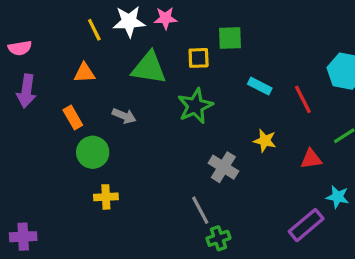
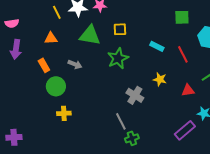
green square: (230, 38) -> (182, 17), moved

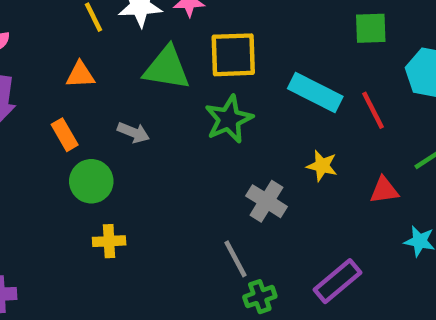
yellow square: (120, 29) -> (233, 55), size x1.6
cyan rectangle: (157, 46) -> (315, 93), size x1.6
purple rectangle: (185, 130) -> (337, 281), moved

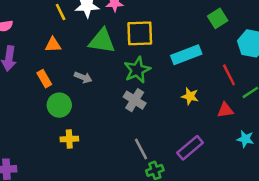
green square: (371, 28) -> (218, 18), turned -30
cyan rectangle: (315, 93) -> (186, 55), turned -48
red line: (373, 110) -> (229, 75), moved
gray cross: (267, 201) -> (135, 100), moved
purple rectangle: (337, 281) -> (190, 148), moved

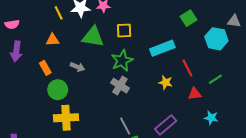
yellow square: (140, 33) -> (124, 31), size x0.7
red line: (229, 75) -> (187, 68), moved
yellow cross: (69, 139) -> (66, 118), size x1.6

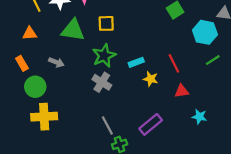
cyan rectangle: (162, 48) -> (136, 62), moved, size x0.6
green line: (215, 79) -> (213, 60), moved

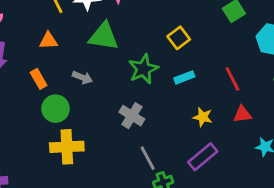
yellow square: (106, 23) -> (179, 38), moved, turned -35
yellow star: (151, 79) -> (203, 117), moved
gray cross: (102, 82) -> (132, 116), moved

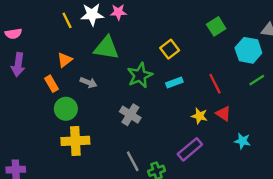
orange triangle: (48, 41) -> (65, 60), moved, turned -35
red triangle: (242, 114) -> (223, 114), turned 42
yellow star: (203, 117) -> (199, 116), moved
gray line: (148, 158) -> (133, 161), moved

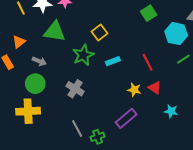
yellow square: (170, 49) -> (100, 33), moved
green circle: (66, 109) -> (35, 84), moved

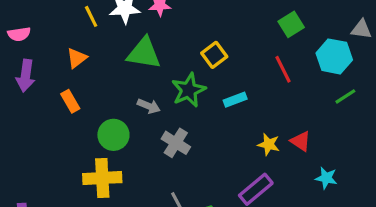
orange triangle: (19, 42) -> (77, 58), moved
gray arrow: (39, 61) -> (149, 106), moved
red line: (148, 62) -> (283, 69), moved

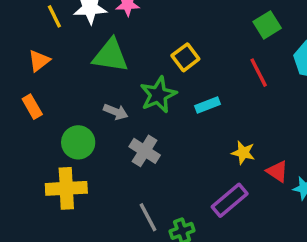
red triangle: (301, 141) -> (277, 171), moved

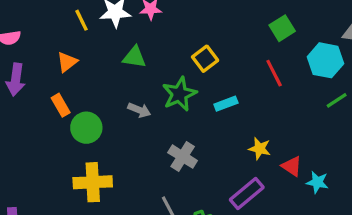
green triangle: (111, 56) -> (134, 57), size x0.7
green circle: (78, 142) -> (86, 128), moved
gray cross: (145, 151) -> (183, 157), moved

